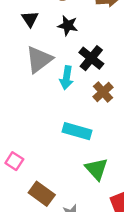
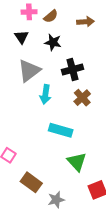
black cross: (91, 58) -> (72, 69), turned 36
cyan arrow: (66, 78) -> (45, 94), moved

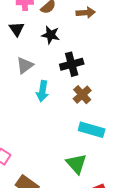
gray triangle: (29, 71) -> (25, 65), size x0.7
cyan rectangle: (61, 130) -> (92, 130), moved

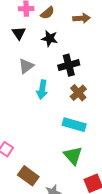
cyan rectangle: (92, 130) -> (74, 125), moved

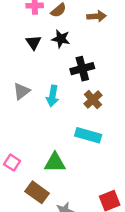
black triangle: (19, 33) -> (33, 42), moved
gray triangle: (26, 66) -> (22, 91), moved
green triangle: (73, 156) -> (55, 163), moved, turned -48

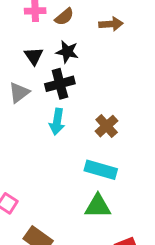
black cross: (82, 69) -> (60, 84), moved
gray triangle: (22, 91) -> (19, 93), moved
green triangle: (55, 163) -> (98, 206), moved

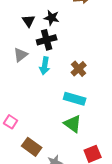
gray triangle: (19, 93) -> (21, 55), moved
green triangle: (98, 206) -> (73, 124), turned 36

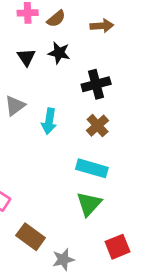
black cross: (47, 40) -> (96, 84), moved
green triangle: (73, 124) -> (89, 204), turned 36

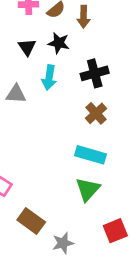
brown arrow: (102, 26) -> (84, 17), moved, turned 95
gray triangle: (15, 106) -> (16, 94), turned 40
cyan arrow: (49, 121) -> (49, 78), moved

